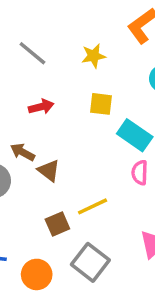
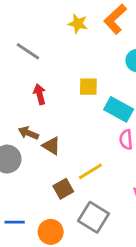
yellow star: (94, 56) -> (78, 24), moved, turned 30
red arrow: (41, 107) -> (40, 94), turned -84

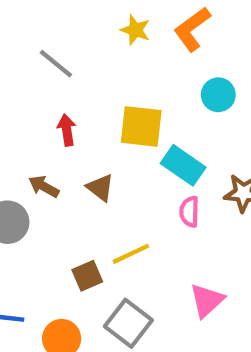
yellow square: (88, 87) -> (141, 126), size x1.5
brown triangle: (51, 146) -> (100, 188), moved

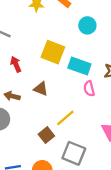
yellow square: (141, 126) -> (53, 52), turned 30

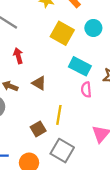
yellow square: (53, 52) -> (62, 33), moved
yellow line: (65, 118) -> (59, 115), turned -48

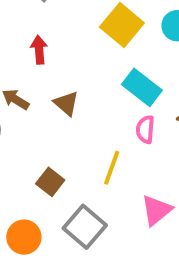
yellow line: (59, 115) -> (112, 168), moved
brown square: (38, 129) -> (50, 182), turned -32

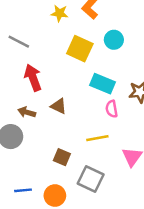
red arrow: (39, 50) -> (33, 78), size x1.5
yellow line: (112, 168) -> (97, 138), turned 75

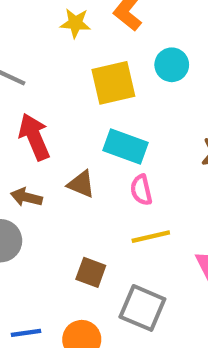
yellow square: (80, 49) -> (113, 83), turned -35
cyan rectangle: (102, 84) -> (126, 146), moved
pink semicircle: (112, 109) -> (141, 190), moved

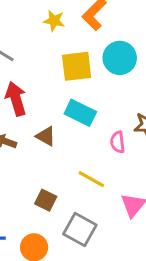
cyan circle: (172, 65) -> (120, 58), size x1.4
pink semicircle: (141, 190) -> (118, 142), moved
yellow line: (151, 237) -> (91, 179), turned 36

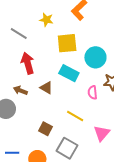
yellow star: (54, 21) -> (46, 20), moved
cyan circle: (120, 58) -> (95, 57), moved

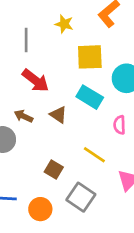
gray line: (19, 33) -> (26, 40), turned 54
red arrow: (28, 63) -> (35, 80), turned 140

